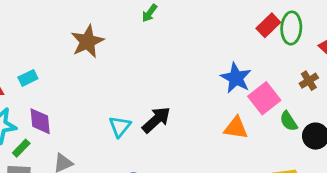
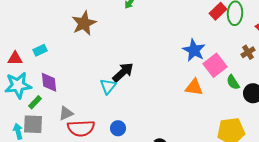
black arrow: (156, 120) -> (123, 72), moved

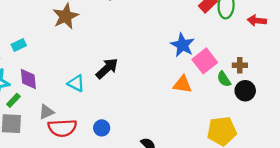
brown cross: (248, 52) -> (240, 65), moved, turned 32
cyan triangle: (108, 86) -> (76, 83), moved, turned -42

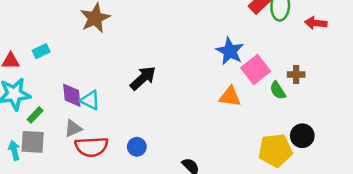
purple diamond: (28, 79) -> (72, 95), moved
cyan triangle: (76, 83) -> (90, 100), moved
black circle: (245, 91) -> (302, 136), moved

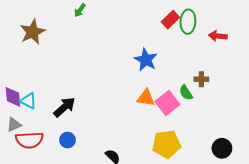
pink square: (256, 70) -> (167, 103), moved
black arrow: (143, 78) -> (64, 107), moved
black circle: (302, 136) -> (222, 148), moved
yellow pentagon: (275, 150) -> (166, 144), moved

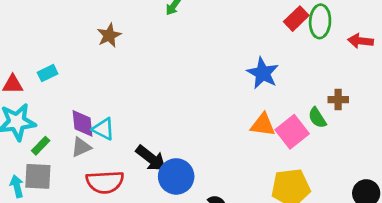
brown star: (32, 32) -> (109, 35), size x0.7
black arrow: (64, 107) -> (151, 158), moved, turned 80
gray triangle: (14, 125) -> (81, 147), moved
blue circle: (68, 140) -> (176, 176), moved, size x1.6

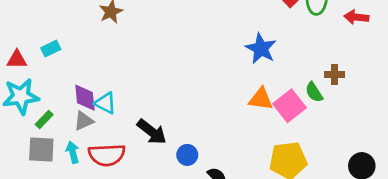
blue circle: (176, 176) -> (187, 155), moved, size x0.6
cyan arrow: (17, 186) -> (73, 152), moved

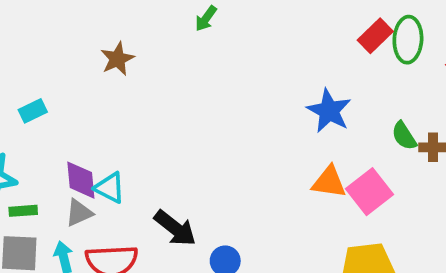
green semicircle: (314, 92) -> (404, 136), moved
green rectangle: (44, 119) -> (23, 211), turned 42

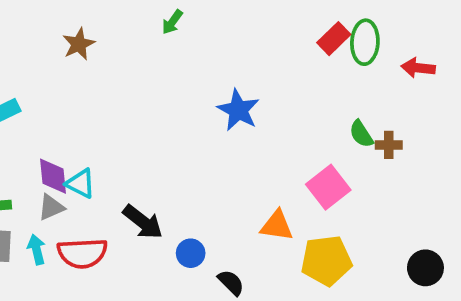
brown star: (117, 59) -> (79, 44), moved
blue star: (329, 111) -> (238, 110), moved
orange triangle: (329, 182) -> (277, 226), moved

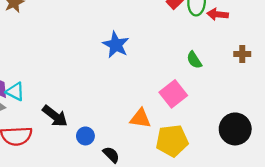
red arrow: (418, 68) -> (218, 14), moved
brown cross: (389, 145) -> (242, 54), moved
black circle: (425, 268) -> (235, 129), moved, size x1.4

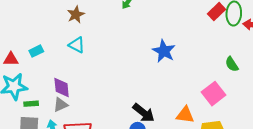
cyan triangle: (15, 92) -> (77, 45), moved
black arrow: (55, 116) -> (144, 113), moved

